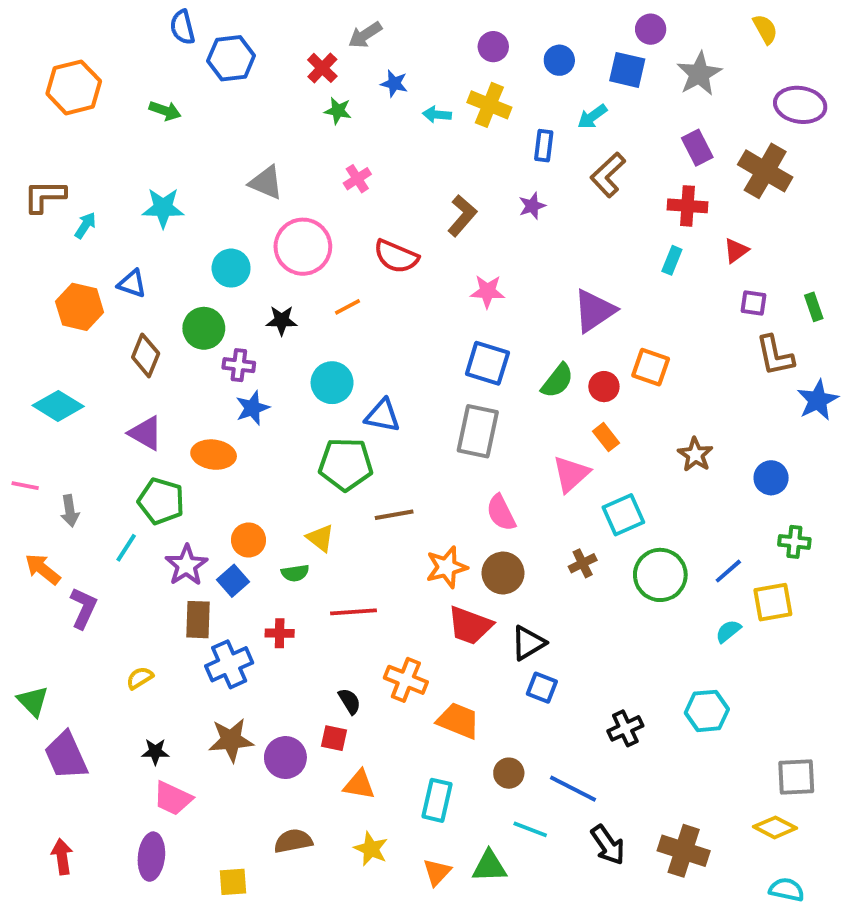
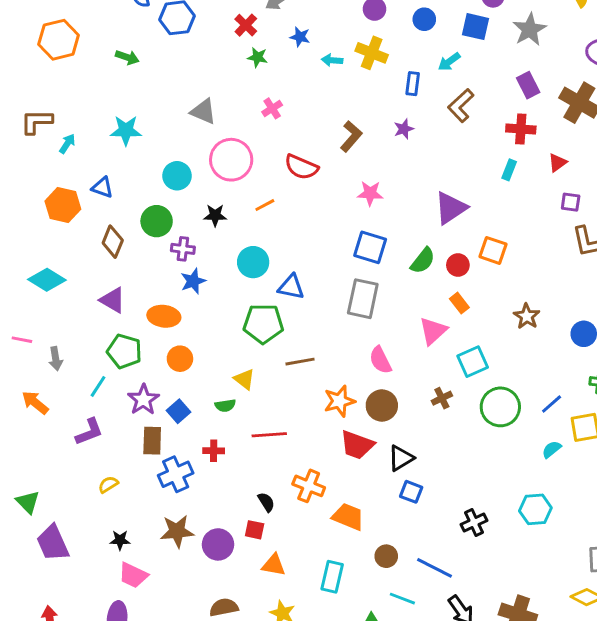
orange circle: (249, 540) -> (180, 359), moved
purple L-shape: (83, 608) -> (89, 432), moved, turned 44

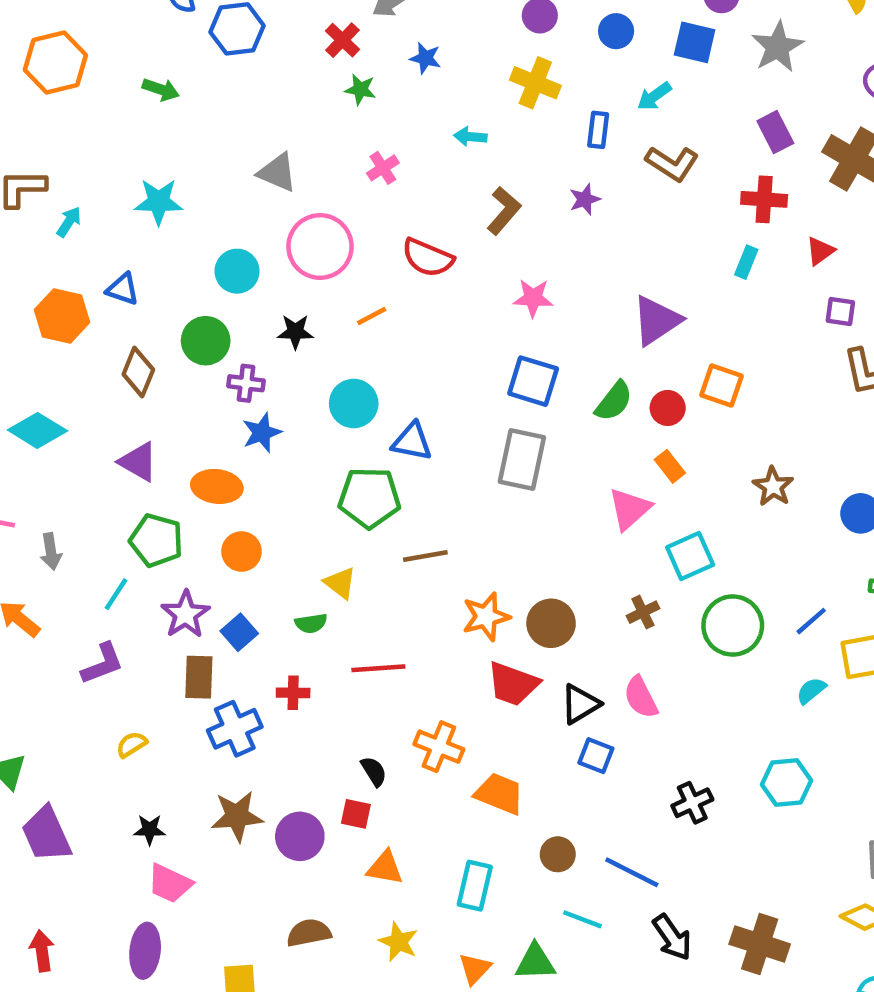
cyan arrow: (332, 60) -> (470, 137), moved
brown L-shape: (461, 106) -> (672, 163), turned -104
pink semicircle: (380, 360) -> (641, 697), moved

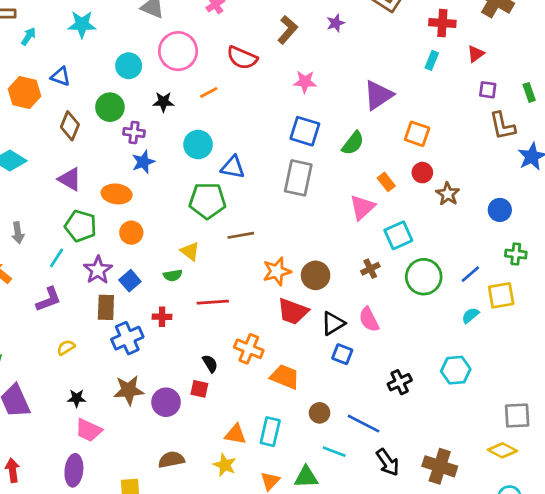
red circle: (668, 408) -> (422, 173), moved
orange triangle: (385, 868) -> (235, 434), moved

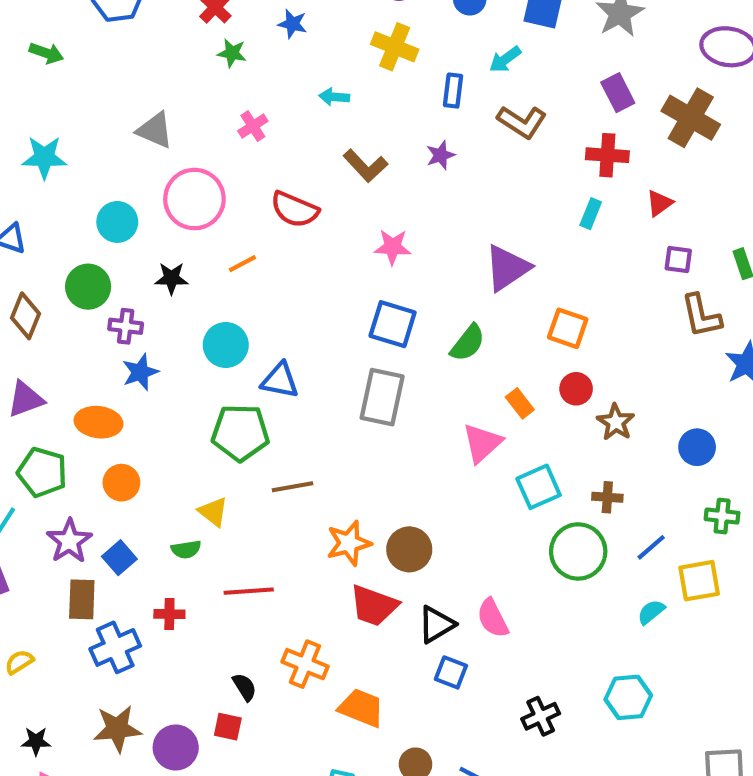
brown L-shape: (288, 30) -> (365, 166), turned 96
purple triangle: (70, 179) -> (26, 399), turned -50
brown cross: (370, 269) -> (607, 497), moved, turned 30

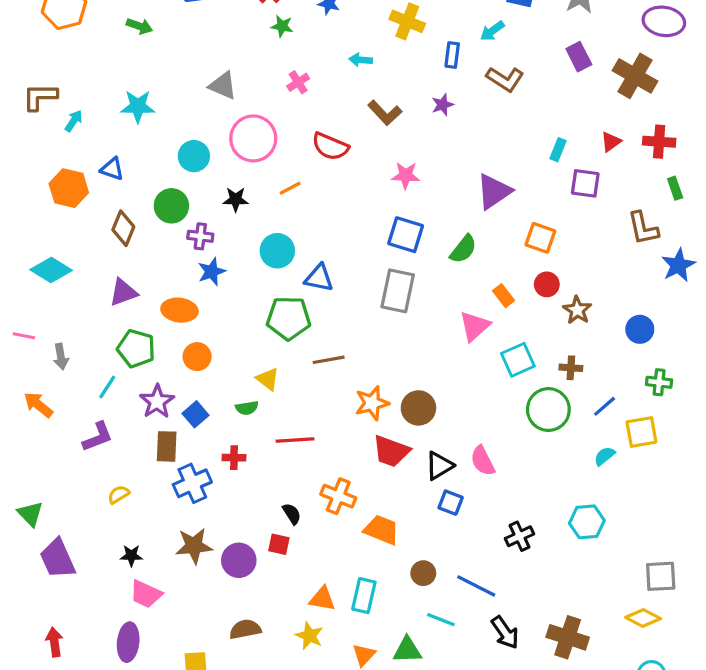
red cross: (607, 155) -> (659, 142), moved
purple square: (678, 259) -> (585, 183), moved, size x1.4

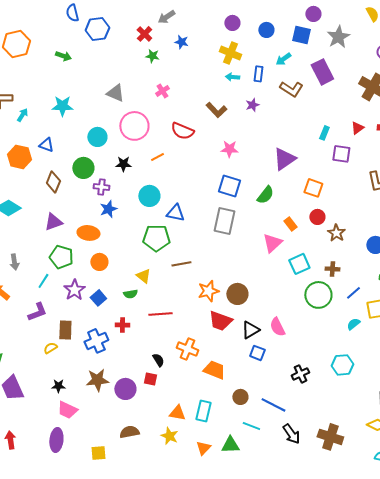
purple rectangle: (579, 57) -> (322, 72), moved, size x1.4
cyan arrow: (361, 60) -> (232, 77), moved
brown rectangle: (167, 446) -> (65, 330), moved

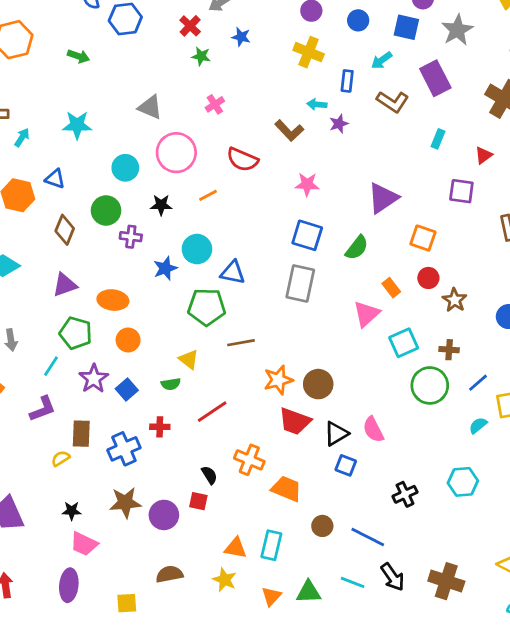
cyan arrow: (232, 77) -> (317, 104), moved
cyan rectangle: (324, 133) -> (438, 139), moved
blue star: (108, 209) -> (165, 268), moved
red line: (160, 314) -> (212, 412), turned -30
cyan line: (251, 426) -> (353, 582), moved

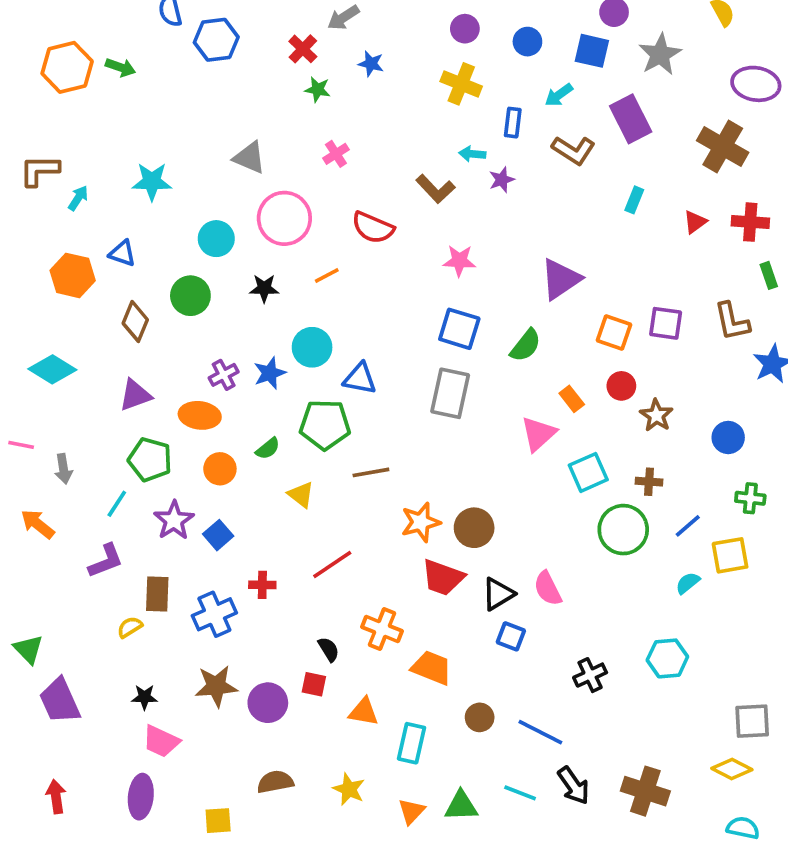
green arrow: (78, 56) -> (121, 67), moved
purple square: (461, 191) -> (666, 323), moved
purple cross: (131, 237) -> (224, 375), moved, turned -35
green semicircle: (171, 384) -> (268, 449), moved, turned -30
orange triangle: (236, 548) -> (364, 712), moved

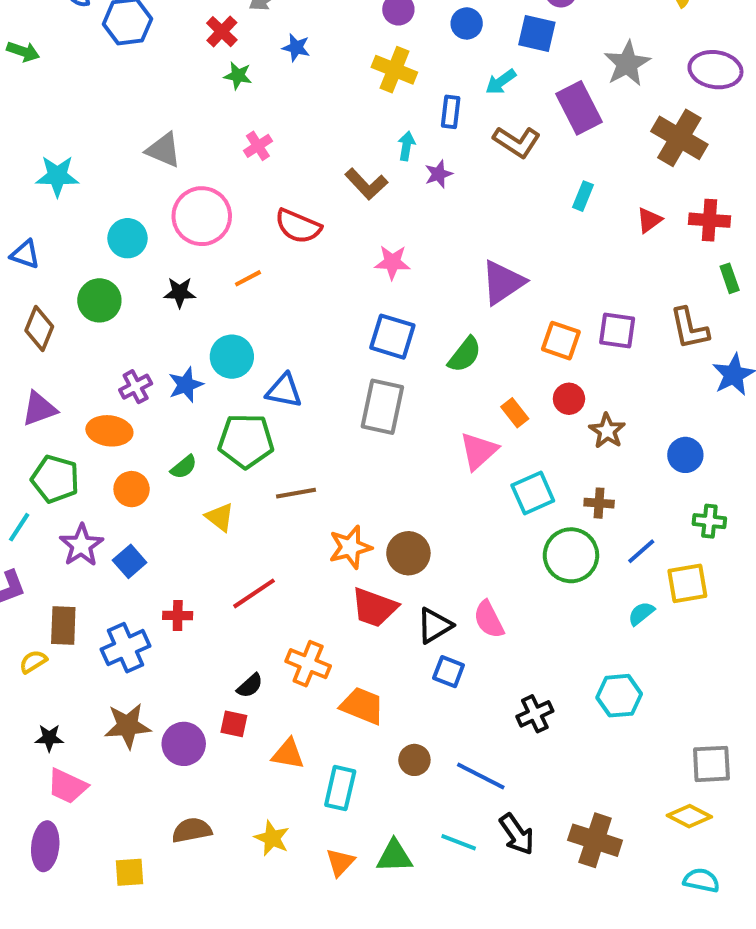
gray star: (660, 54) -> (627, 64), moved
cyan arrow: (472, 154) -> (406, 146), turned 95
black semicircle: (329, 649) -> (250, 686), turned 80

